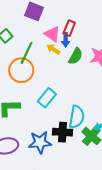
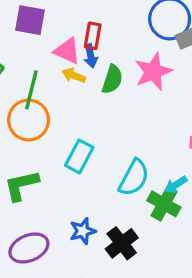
cyan semicircle: (77, 117) -> (134, 178), turned 30
black cross: (63, 132) -> (122, 243), moved, turned -30
blue star: (40, 142) -> (83, 231), size x0.7

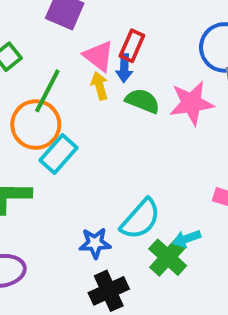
yellow arrow: (74, 75) -> (100, 86), turned 40
green semicircle: (112, 79) -> (142, 101), turned -100
cyan rectangle: (79, 156) -> (59, 154), moved
blue star: (83, 231) -> (95, 243), moved

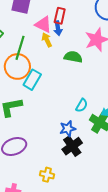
green semicircle: (142, 101) -> (73, 57), moved
cyan semicircle: (140, 219) -> (82, 105), size x0.6
blue star: (95, 243) -> (68, 129), moved

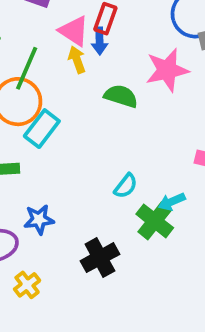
blue star: (68, 129) -> (39, 219), moved
yellow cross: (47, 175) -> (27, 285), moved, turned 32

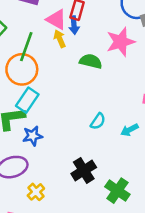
cyan rectangle: (42, 129) -> (27, 100), moved
blue star: (39, 219) -> (33, 136), moved
green cross: (155, 221) -> (117, 191), moved

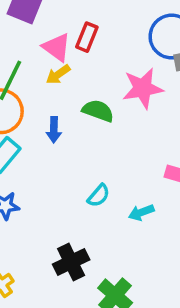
blue arrow: (74, 25) -> (54, 130), moved
yellow arrow: (60, 39) -> (58, 74), turned -108

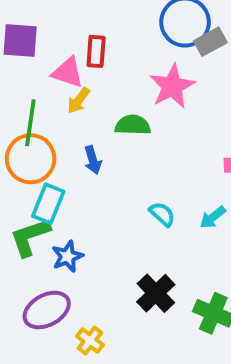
cyan semicircle: (99, 196) -> (162, 214), turned -70

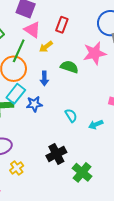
pink triangle: (68, 72) -> (32, 30), moved
blue star: (67, 256) -> (34, 104), moved

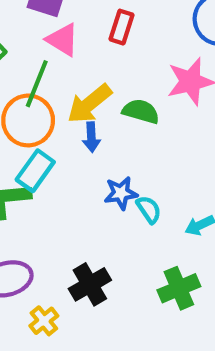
yellow arrow: (46, 47) -> (89, 104), moved, size x1.6
blue star: (34, 104) -> (121, 193), moved
black cross: (56, 154) -> (90, 284), moved
green cross: (82, 172) -> (179, 288), moved, turned 30

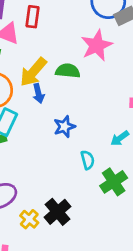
red rectangle: (121, 27) -> (32, 17), moved
cyan semicircle: (149, 209) -> (88, 160), moved, turned 30
black cross: (90, 284) -> (57, 212), moved

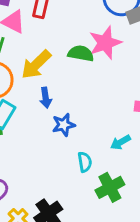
green semicircle: (68, 71) -> (81, 53), moved
blue arrow: (38, 94) -> (46, 98), moved

